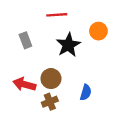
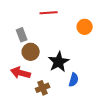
black star: (68, 45) -> (59, 62), moved
brown circle: (51, 79) -> (31, 52), moved

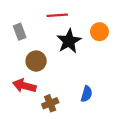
gray rectangle: (22, 35) -> (20, 32), moved
black star: (59, 62) -> (69, 41), moved

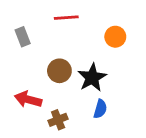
black star: (69, 41) -> (92, 78), moved
brown circle: (36, 61) -> (59, 71), moved

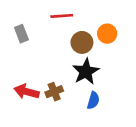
brown circle: (59, 71) -> (82, 42), moved
brown cross: (58, 120) -> (54, 92), moved

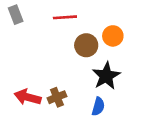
gray rectangle: (21, 34) -> (16, 15), moved
black star: (86, 71) -> (106, 76), moved

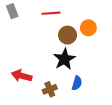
black star: (106, 76) -> (64, 59), moved
brown cross: (57, 97) -> (50, 89), moved

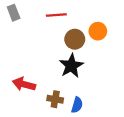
blue semicircle: (77, 83) -> (77, 105), moved
brown cross: (50, 89) -> (55, 99), turned 32

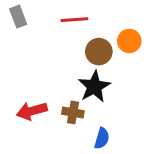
red arrow: (24, 84) -> (32, 111), turned -30
brown cross: (55, 99) -> (73, 112), moved

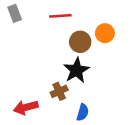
red arrow: (32, 111) -> (26, 107), moved
brown cross: (73, 112) -> (59, 91), turned -35

